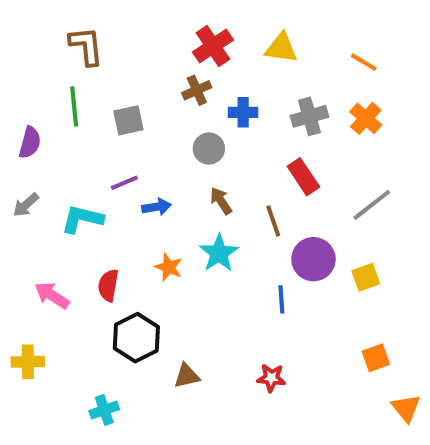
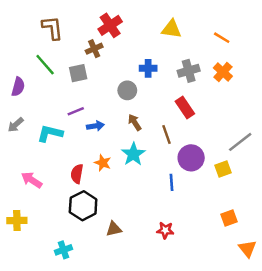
red cross: (213, 46) -> (110, 25), moved
brown cross: (197, 90) -> (94, 49), moved
green line: (74, 106) -> (45, 65), turned -35
gray line: (372, 205) -> (240, 142), moved
red semicircle: (108, 285) -> (77, 174), moved

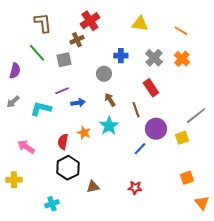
gray cross: (189, 71) -> (154, 58), turned -30
blue line: (171, 182) -> (140, 149), turned 48

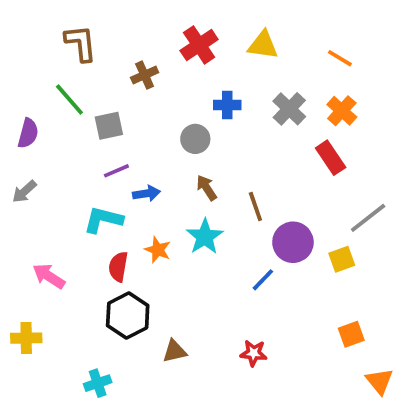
red cross: (90, 21) -> (199, 45), moved
gray square: (64, 60) -> (109, 126), moved
red rectangle: (151, 88) -> (331, 158), moved
cyan L-shape: (41, 109) -> (103, 220), moved

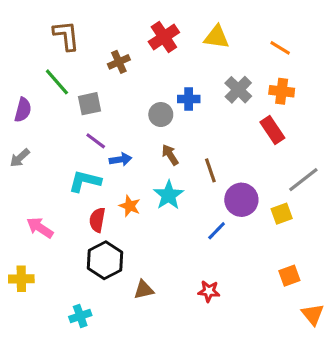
blue cross: (227, 105) -> (189, 99), moved
orange cross: (342, 111) -> (282, 91), turned -35
purple line: (116, 171) -> (96, 141), turned 60

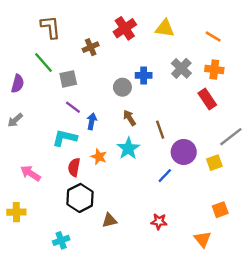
blue arrow: (120, 159) -> (92, 121), turned -70
orange triangle: (313, 314) -> (203, 239), moved

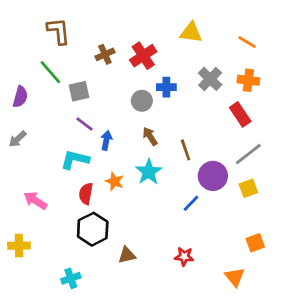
red cross: (125, 28) -> (143, 56), moved
gray line: (231, 137) -> (248, 154), moved

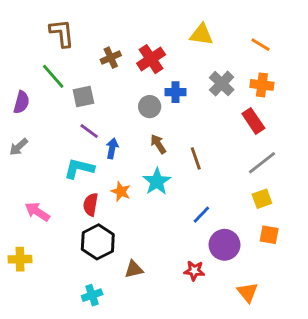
purple circle: (213, 176) -> (224, 245), moved
orange square: (255, 243) -> (269, 235), moved, turned 30
cyan cross: (71, 278) -> (92, 295), moved

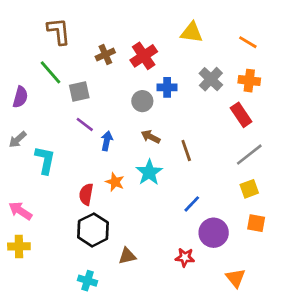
brown arrow: (158, 144) -> (151, 137), turned -30
cyan L-shape: (79, 168) -> (45, 160), moved, turned 88
pink arrow: (37, 212) -> (20, 211), moved
cyan cross: (92, 295) -> (88, 281), turned 36

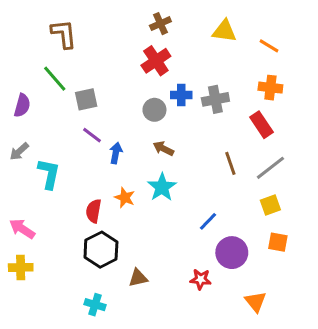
yellow triangle: (192, 33) -> (224, 31), moved
brown cross: (105, 54) -> (160, 24), moved
gray cross: (211, 79) -> (215, 99), moved, turned 35
brown line: (186, 150) -> (230, 163), moved

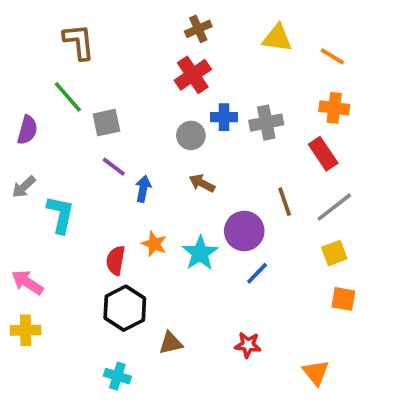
cyan star: (162, 187) -> (200, 253), moved
purple circle: (232, 253) -> (244, 231), moved

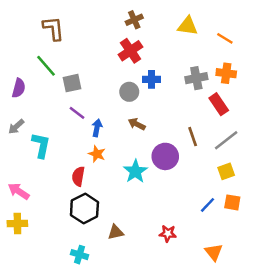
gray cross: (266, 123) -> (196, 78), moved
orange star: (154, 244) -> (97, 154), moved
blue line: (257, 273) -> (208, 205), moved

